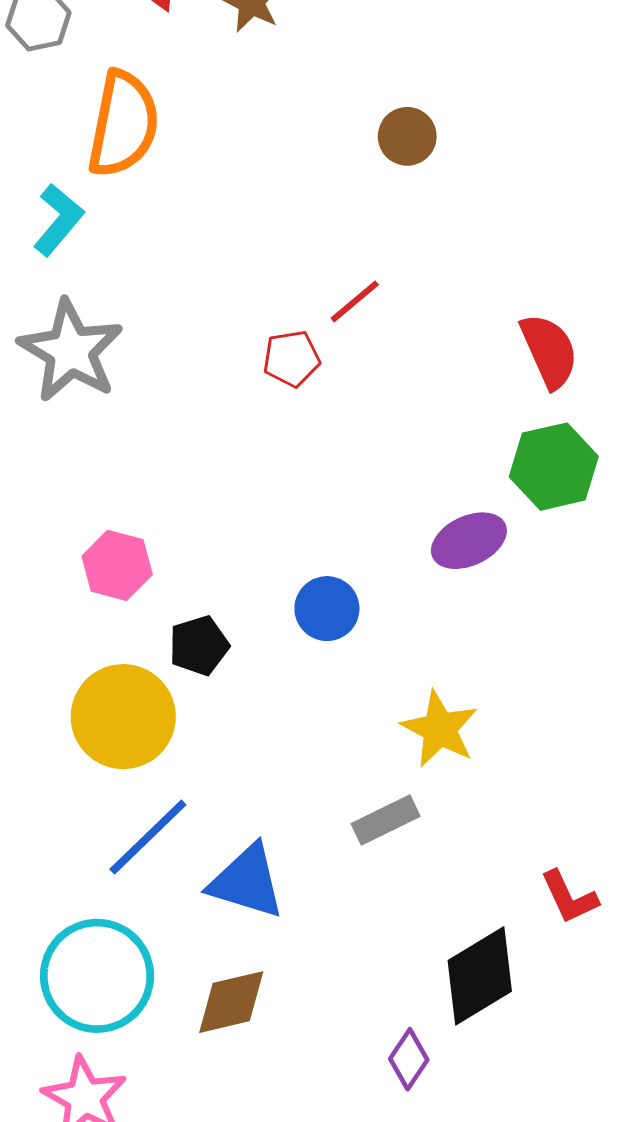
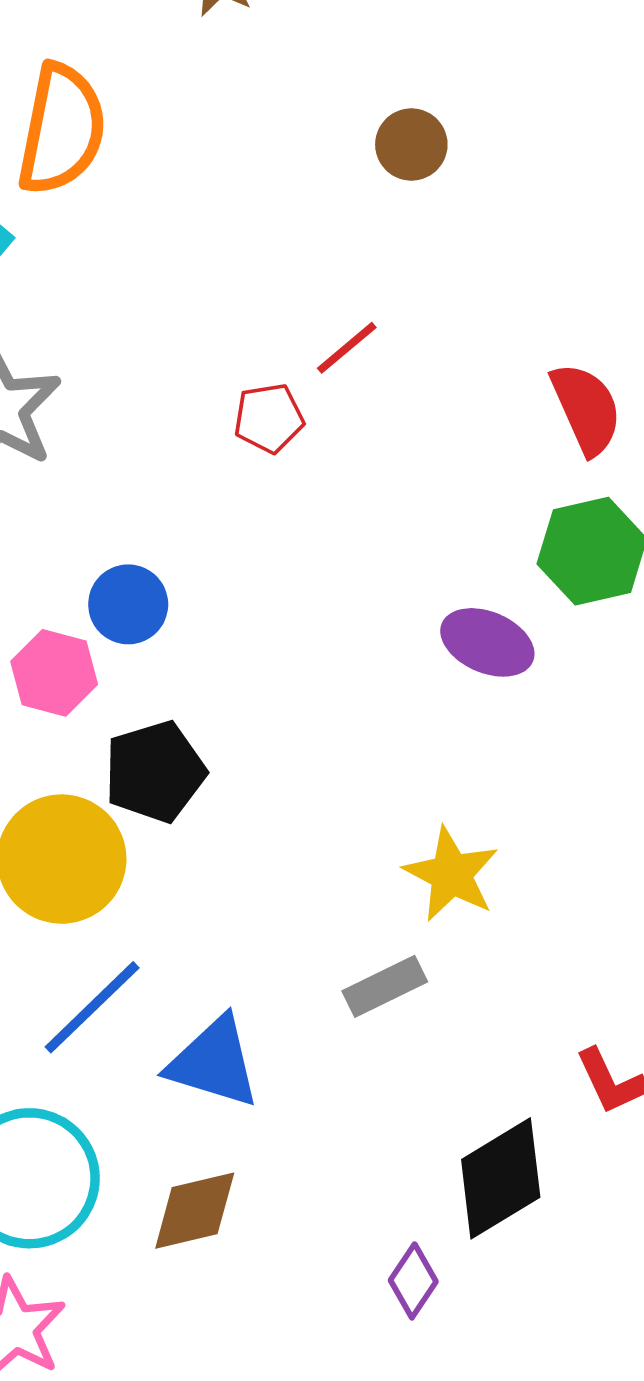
purple ellipse: (469, 541) -> (487, 642), turned 48
blue circle: (327, 609) -> (128, 604), moved
black pentagon: (199, 646) -> (155, 772), size x1.4

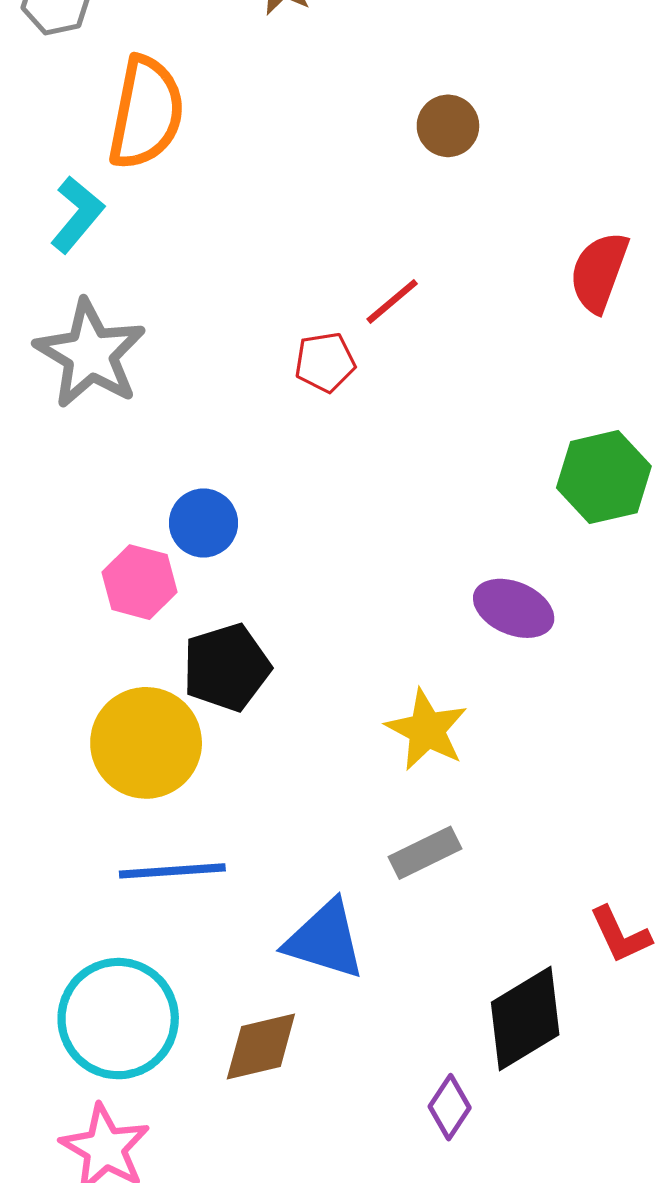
red semicircle: (586, 409) -> (599, 272), moved, turned -136
purple ellipse: (487, 642) -> (514, 608), moved
yellow star: (451, 874) -> (427, 730), moved
blue line: (92, 1007) -> (172, 871), turned 40
blue triangle: (214, 1062) -> (325, 940), moved

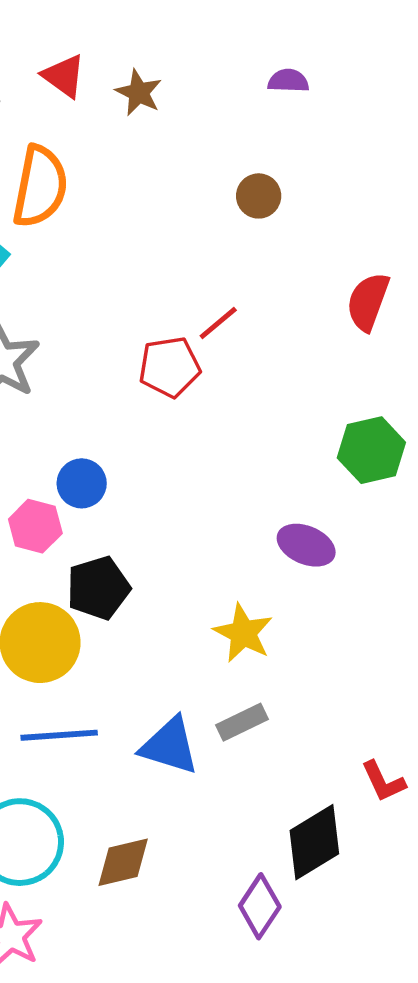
red pentagon: (325, 362) -> (170, 367), size x1.4
blue triangle: (325, 940) -> (170, 746), moved
purple diamond: (450, 1107) -> (260, 906), size x1.4

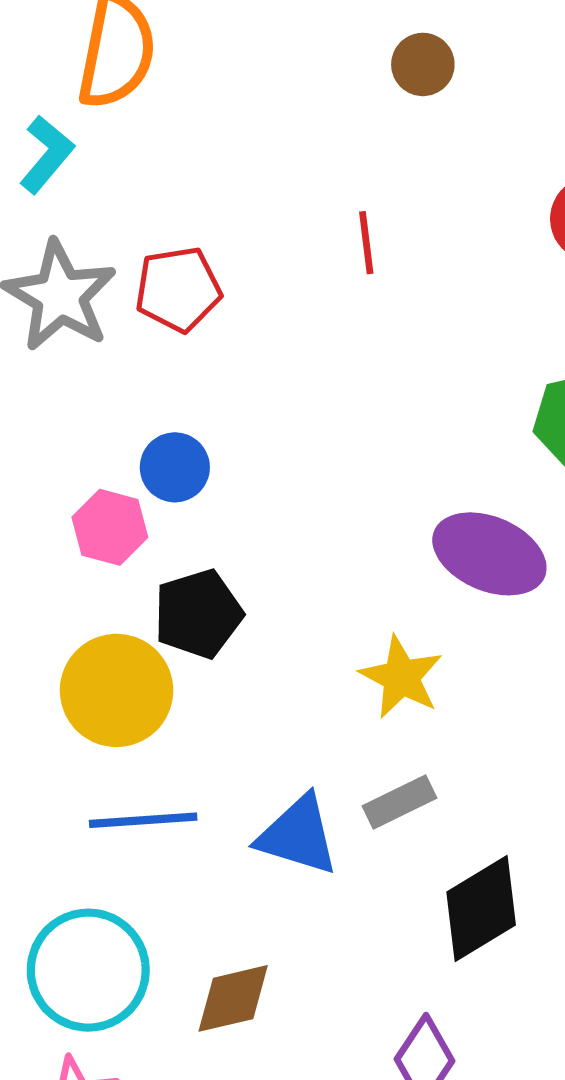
red line: (218, 323) -> (366, 243), turned -57
red pentagon: (170, 367) -> (178, 289), moved
purple ellipse: (306, 545) -> (489, 554), size x1.4
black diamond: (314, 842) -> (481, 909), moved

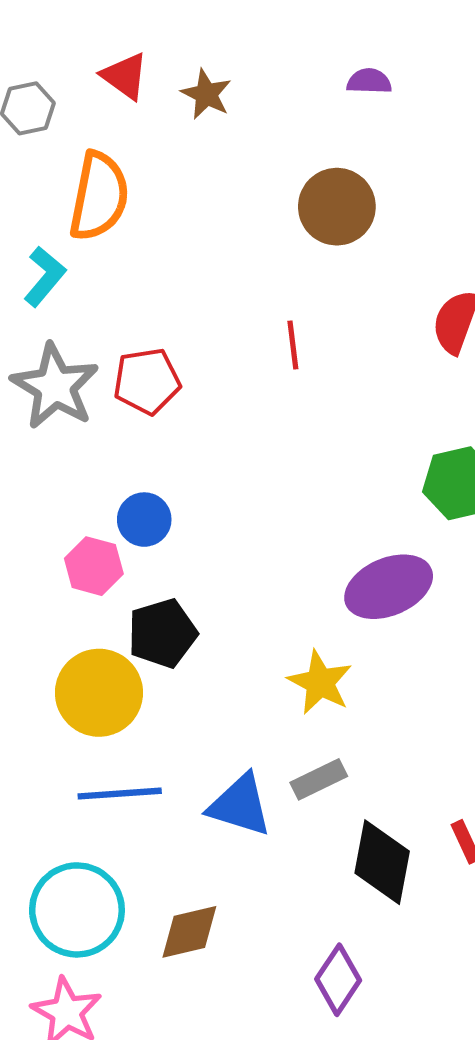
brown circle: (423, 64) -> (337, 207), size x1.6
purple ellipse: (489, 554) -> (389, 587), turned -46
black diamond: (481, 909) -> (382, 862), turned -48

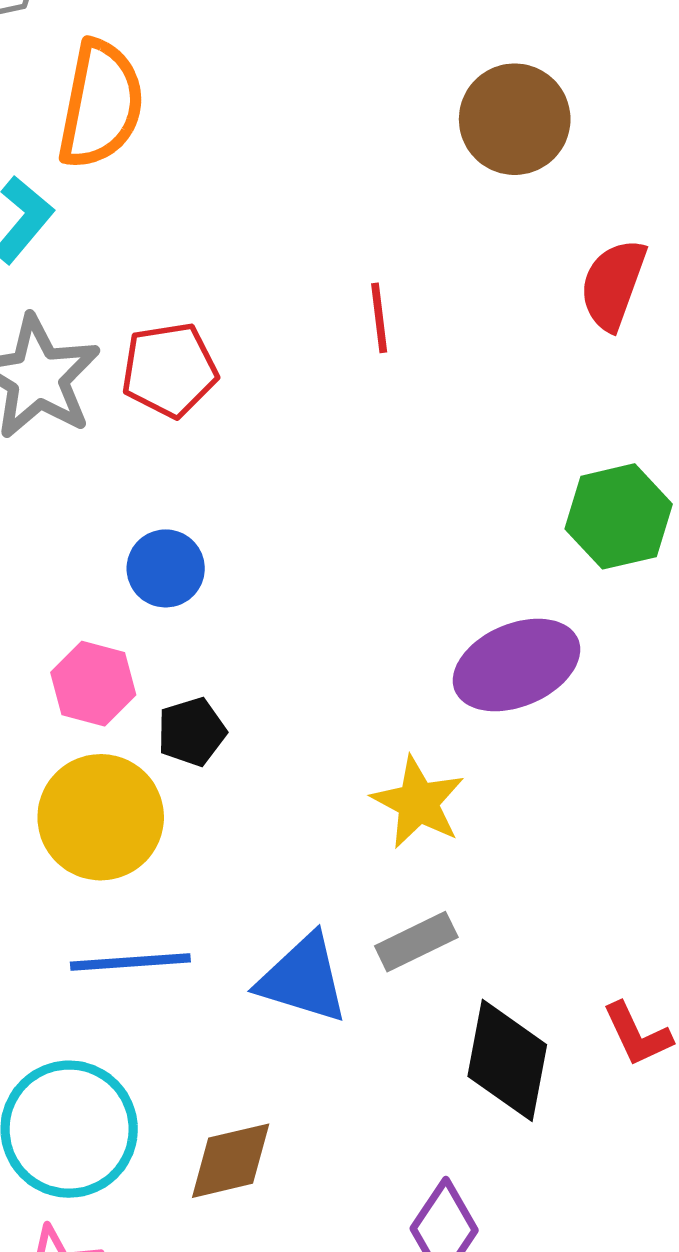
brown circle: (337, 207) -> (515, 119), moved
pink hexagon: (94, 566) -> (93, 684), moved
black pentagon: (162, 633) -> (192, 732), size x0.7

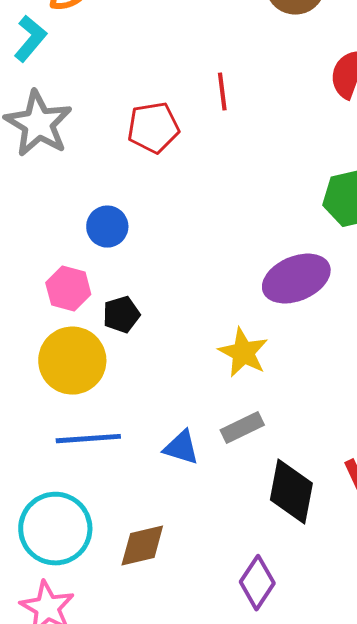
red pentagon: (169, 370) -> (153, 128), moved
blue triangle: (303, 979) -> (181, 448), size x0.7

